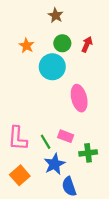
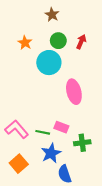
pink L-shape: (18, 138) -> (17, 129), turned 135
green line: (46, 142) -> (43, 132), turned -48

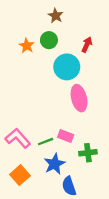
green circle: (58, 41) -> (49, 40), moved
cyan circle: (49, 63) -> (67, 67), moved
green line: (43, 132) -> (46, 142), turned -32

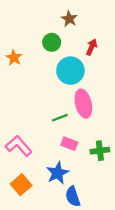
brown star: (56, 16) -> (69, 19), moved
orange star: (27, 46) -> (14, 58), moved
green line: (46, 142) -> (60, 118), moved
green cross: (88, 153) -> (100, 151), moved

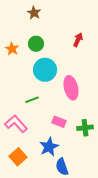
brown star: (69, 19) -> (34, 13), moved
green circle: (52, 42) -> (36, 44), moved
cyan circle: (70, 71) -> (45, 70), moved
green line: (60, 118) -> (32, 100), moved

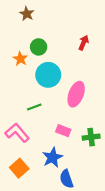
brown star: (34, 13) -> (27, 14), moved
orange star: (12, 49) -> (20, 59), moved
pink ellipse: (71, 88) -> (76, 94), turned 35

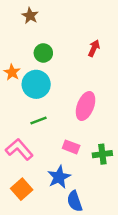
orange star: (20, 59) -> (12, 72), moved
cyan circle: (48, 75) -> (36, 84), moved

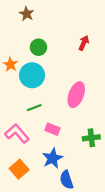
pink rectangle: (71, 147) -> (52, 129), moved

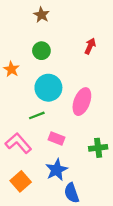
brown star: (27, 14) -> (41, 15), moved
cyan circle: (32, 75) -> (48, 88), moved

